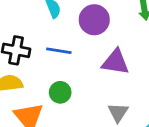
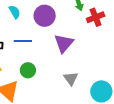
purple triangle: (115, 62) -> (64, 43), turned -50

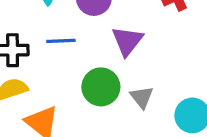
green circle: (28, 70) -> (101, 87), moved, size x1.5

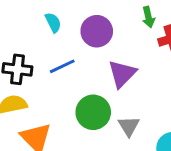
blue line: (61, 41) -> (62, 66), turned -30

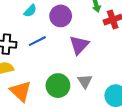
cyan semicircle: (53, 22) -> (30, 11), turned 72
green circle: (93, 112) -> (58, 86), moved

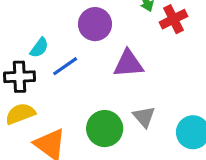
cyan semicircle: (30, 11) -> (39, 48), moved
purple triangle: (79, 45) -> (128, 64), turned 50

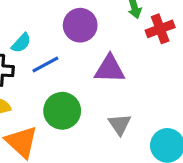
green circle: (105, 129) -> (62, 111), moved

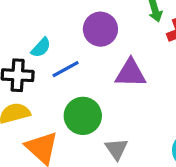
gray triangle: (120, 124) -> (116, 149), moved

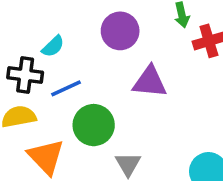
blue line: (66, 69) -> (66, 88), moved

